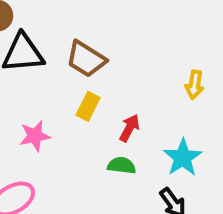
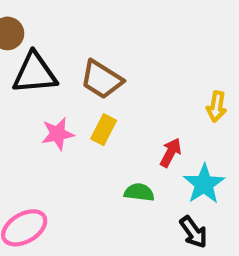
red arrow: (129, 128) -> (171, 153), moved
pink star: (35, 136) -> (58, 134), moved

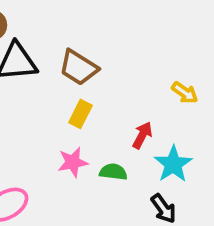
yellow arrow: (217, 107) -> (185, 93), turned -64
pink star: (58, 134) -> (73, 162), moved

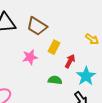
yellow rectangle: (80, 114) -> (54, 47), moved
pink star: (73, 162) -> (30, 57), moved

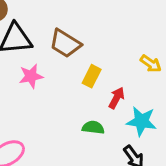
pink star: (30, 57) -> (31, 76), moved
cyan star: (86, 76) -> (141, 121), turned -30

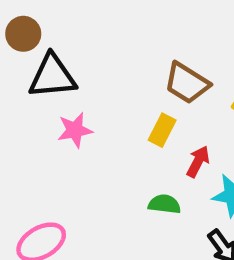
brown trapezoid: (65, 43) -> (187, 83), moved

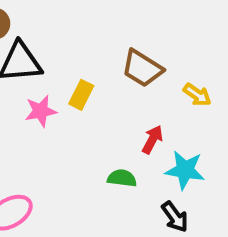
yellow rectangle: (162, 130) -> (81, 95), moved

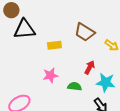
yellow rectangle: (81, 95) -> (54, 45), turned 56
pink star: (41, 111) -> (50, 75), moved

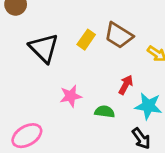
black triangle: (24, 29) -> (44, 48), moved, turned 50
yellow rectangle: (54, 45) -> (86, 40), moved, turned -48

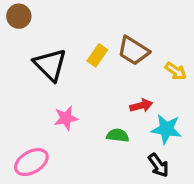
red arrow: (126, 85) -> (141, 106), turned 48
pink star: (71, 96) -> (66, 118), moved

